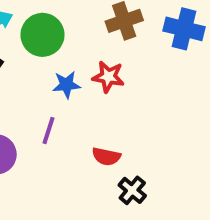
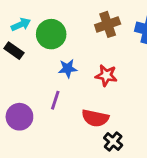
red star: (108, 77) -> (106, 75), moved
red semicircle: (106, 156) -> (95, 118), size x1.4

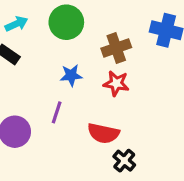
brown cross: (108, 24) -> (116, 48), moved
green circle: (51, 34) -> (66, 22), moved

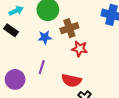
brown cross: (116, 48) -> (69, 28), moved
blue star: (71, 75) -> (45, 37), moved

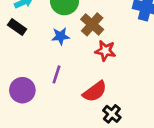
brown cross: (69, 28) -> (92, 24), turned -30
red semicircle: (71, 80) -> (95, 92), turned -48

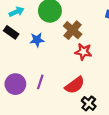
blue star: (61, 36) -> (37, 40), moved
purple line: (57, 74) -> (40, 82), moved

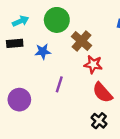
black rectangle: (11, 32) -> (15, 43), turned -40
purple line: (40, 82) -> (59, 84), moved
red semicircle: (75, 85) -> (103, 93), moved, turned 84

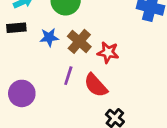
brown cross: (81, 41) -> (79, 41), moved
red semicircle: (103, 93) -> (96, 85), moved

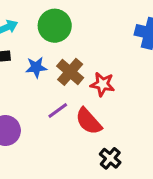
purple line: (68, 76) -> (58, 110), turned 36

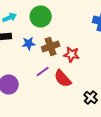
brown cross: (70, 72) -> (51, 46), turned 30
black cross: (110, 158) -> (91, 98), moved

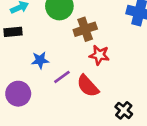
blue star: (29, 44) -> (40, 60), moved
brown cross: (51, 46) -> (85, 29), moved

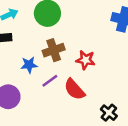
brown cross: (85, 29) -> (54, 50), moved

